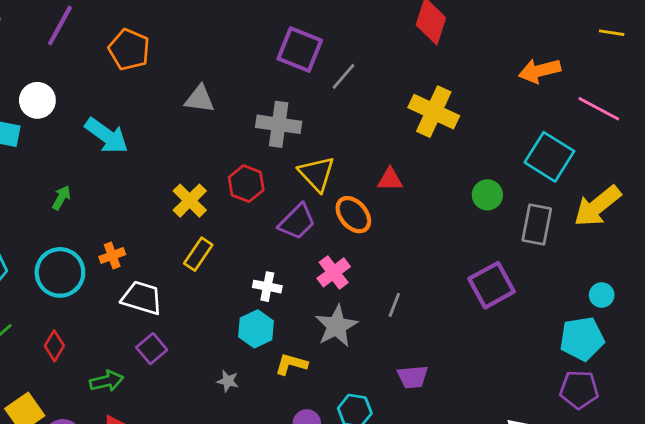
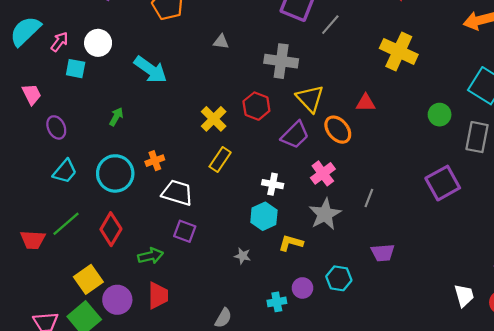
gray triangle: (200, 99) -> (221, 42), size x0.7
red diamond: (54, 346) -> (111, 229), size x1.4
purple square: (152, 349) -> (185, 231), turned -30

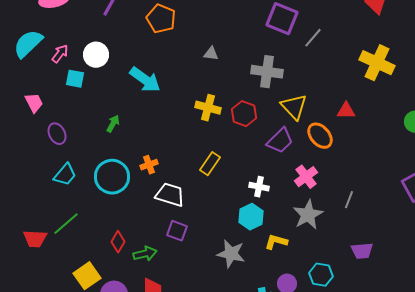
yellow cross: (214, 119) -> (208, 108), moved, turned -30
red diamond: (111, 229) -> (118, 242), moved, size x0.7
gray star: (243, 256) -> (231, 254), size x1.8

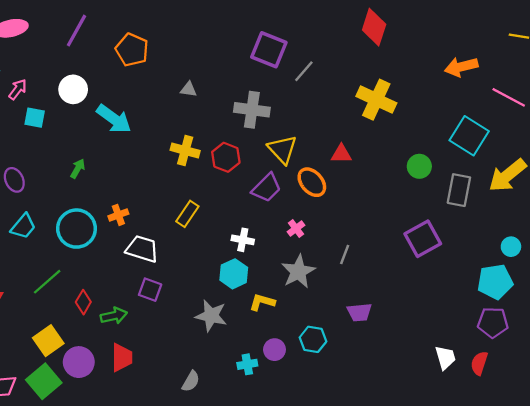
white circle: (96, 55) -> (73, 89), moved
pink cross: (306, 177) -> (296, 229), size x0.7
green line: (66, 224) -> (47, 282), moved

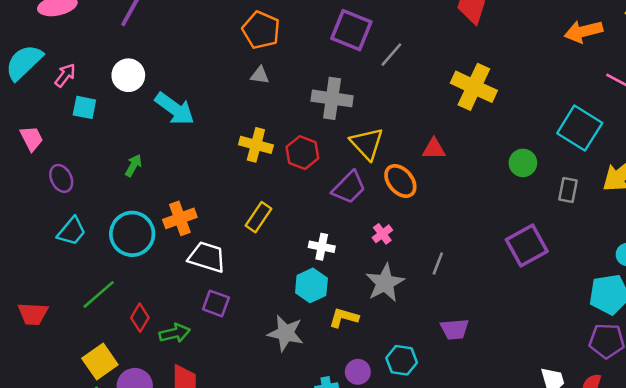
orange pentagon: (132, 50) -> (261, 30), moved
orange arrow: (461, 67) -> (584, 31), moved
gray rectangle: (459, 190) -> (568, 190), size x0.7
orange cross: (118, 215) -> (180, 218), size x1.4

